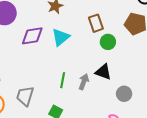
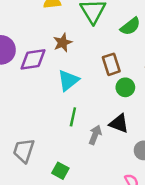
purple diamond: (32, 36) -> (33, 59), moved
green line: (63, 80) -> (73, 117), moved

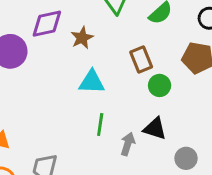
purple diamond: (33, 59) -> (47, 24), moved
cyan triangle: (68, 80) -> (92, 82), turned 45

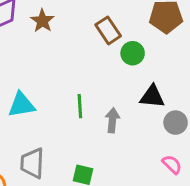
cyan triangle: (92, 82) -> (21, 105), moved
black triangle: (155, 129) -> (152, 97), moved

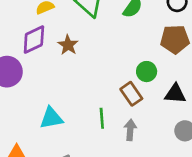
brown rectangle: (108, 30) -> (131, 94), moved
black triangle: (152, 97) -> (175, 94), moved

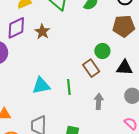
cyan triangle: (51, 118) -> (41, 86), moved
gray arrow: (130, 130) -> (99, 101), moved

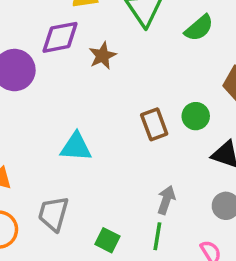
brown rectangle: (91, 68) -> (154, 124), moved
green line: (69, 87) -> (157, 236), moved

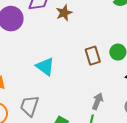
cyan triangle: (76, 147) -> (45, 67), turned 30

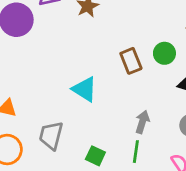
cyan triangle: (45, 67) -> (84, 89), moved

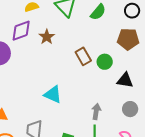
brown rectangle: (131, 61) -> (83, 56), moved

